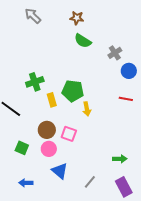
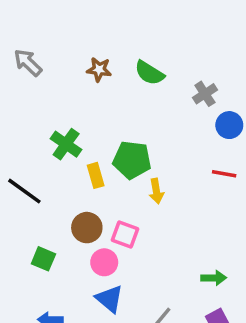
gray arrow: (33, 16) -> (28, 63), moved
brown star: (77, 18) -> (99, 69), moved
green cross: (35, 82) -> (66, 144), turned -36
pink circle: (49, 149) -> (104, 262), moved

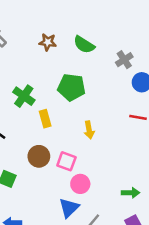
green pentagon: (132, 160) -> (72, 87), moved
pink circle: (104, 262) -> (80, 184), moved
blue triangle: (109, 299) -> (69, 208), moved, turned 35

